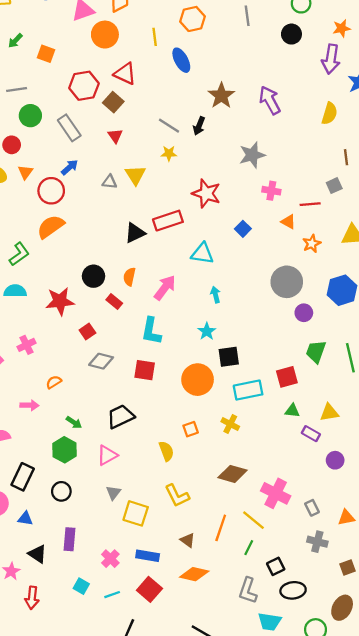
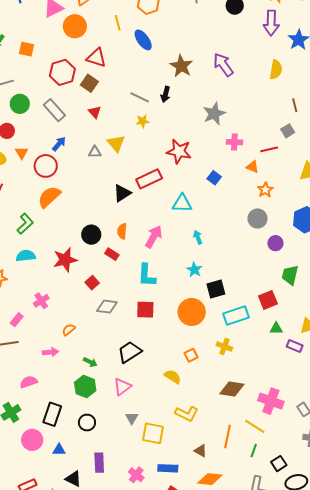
orange star: (312, 244) -> (265, 190), moved
gray circle: (287, 282) -> (257, 219), size x0.7
yellow semicircle: (166, 451) -> (173, 377), turned -30
yellow L-shape: (177, 496) -> (187, 414), turned -30

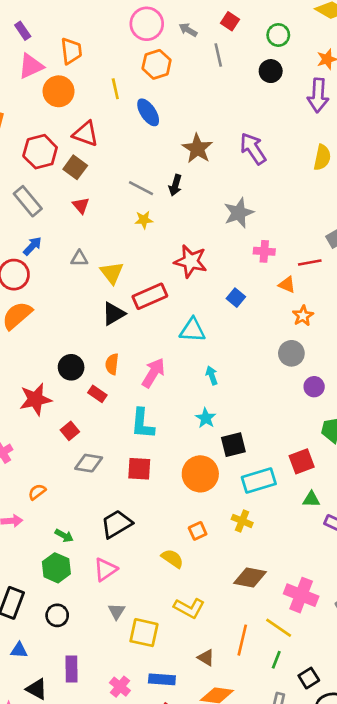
yellow triangle: (116, 143) -> (112, 273), moved

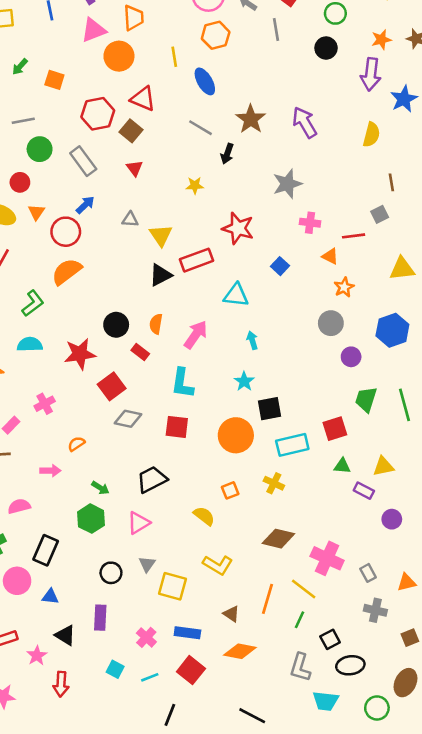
gray line: (141, 188) -> (200, 128), moved
red square: (70, 431) -> (112, 386), size x1.5
black circle: (57, 615) -> (111, 573), moved

